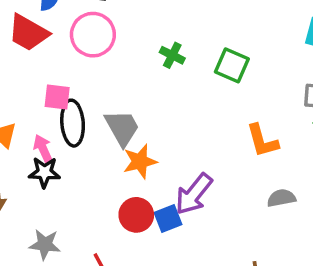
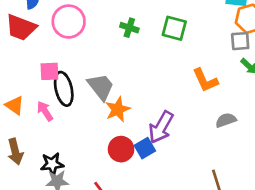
black star: (44, 172) -> (52, 164), moved

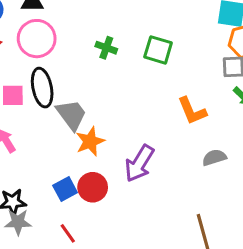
black ellipse: (64, 89) -> (42, 88), moved
blue square: (145, 148) -> (65, 189), moved

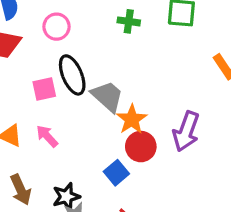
pink circle: (37, 39) -> (56, 27), size x0.7
red circle: (93, 187) -> (141, 147), moved

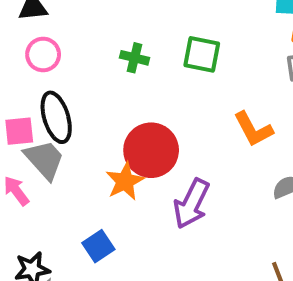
gray trapezoid: (107, 96) -> (44, 160), moved
red circle: (141, 147) -> (151, 150), moved, size x1.4

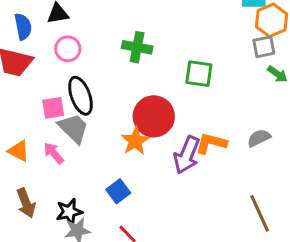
green square: (202, 54) -> (199, 74), moved
green cross: (135, 58) -> (137, 47), size x1.4
orange L-shape: (253, 129) -> (211, 143), moved, turned 136

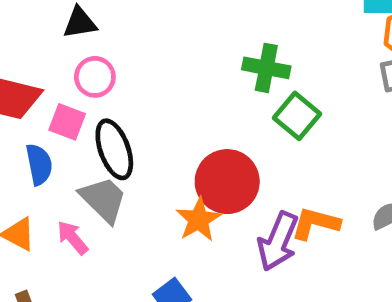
blue semicircle: (23, 27) -> (39, 164), moved
green cross: (137, 47) -> (266, 68), moved
green square: (199, 74) -> (297, 116), turned 32
pink square: (53, 108) -> (67, 122), moved, turned 30

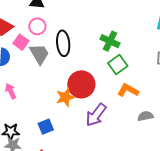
black ellipse: (114, 149) -> (63, 43), moved
gray trapezoid: (103, 199) -> (39, 54), moved
orange L-shape: (315, 223) -> (128, 90), moved

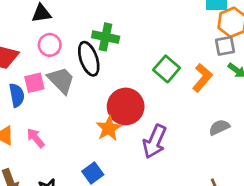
green cross: (110, 41) -> (106, 37), moved
pink square: (21, 42) -> (34, 83), moved, turned -35
orange L-shape: (128, 90) -> (202, 78), moved, turned 115

